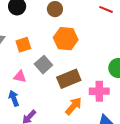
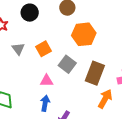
brown rectangle: (69, 79) -> (95, 73), turned -35
blue arrow: (14, 98) -> (45, 103), turned 42

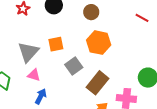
gray triangle: (18, 49) -> (28, 52), moved, size x1.6
pink triangle: (47, 81) -> (34, 75), moved

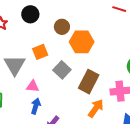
brown circle: (91, 12) -> (62, 27), moved
pink triangle: (34, 75) -> (33, 86), moved

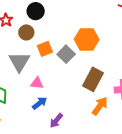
brown circle: (62, 27) -> (26, 32), moved
gray square: (62, 70) -> (66, 54), moved
blue arrow: (36, 106) -> (40, 103), turned 35

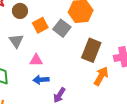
gray triangle: (19, 62) -> (16, 41), size x0.7
blue arrow: (40, 103) -> (41, 80), turned -140

